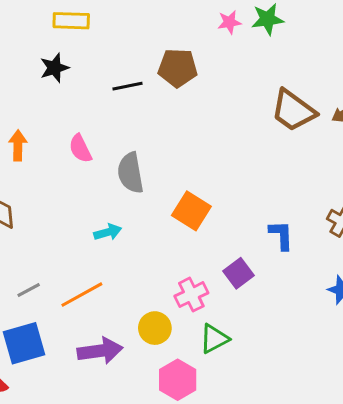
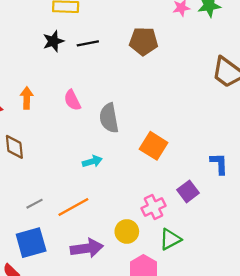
black line: (127, 86) -> (88, 43), moved

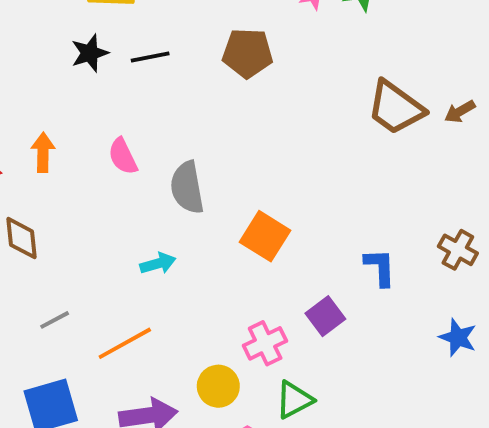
gray line: (34, 204) -> (55, 320), moved

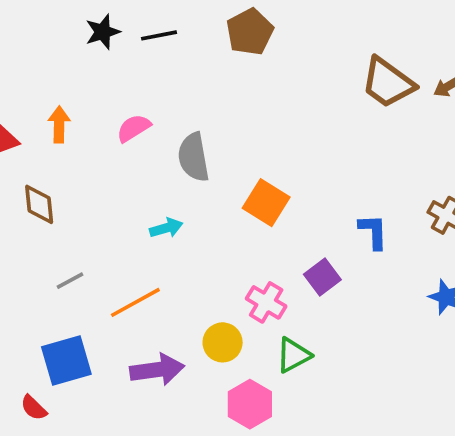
brown pentagon: (247, 53) -> (250, 32), turned -30
pink semicircle: (123, 156) -> (134, 128), turned 84
pink cross: (265, 343) -> (266, 302), turned -33

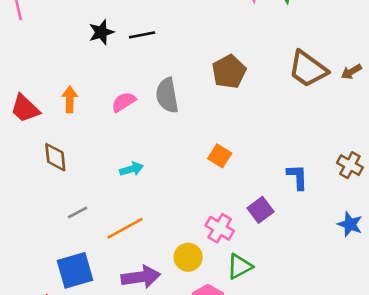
brown pentagon: (250, 32) -> (229, 72), moved
gray semicircle: (193, 157) -> (167, 95), moved
orange square: (266, 203) -> (220, 156), size x0.7
cyan arrow: (166, 228) -> (132, 169), moved

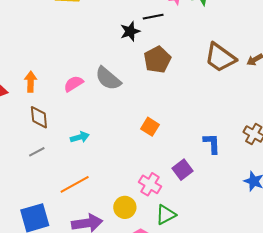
black star: (101, 32) -> (130, 31), moved
black line: (142, 35) -> (153, 17), moved
gray semicircle: (167, 95) -> (108, 78), turned -40
brown diamond: (55, 157) -> (39, 117), moved
gray line: (78, 212) -> (37, 152), moved

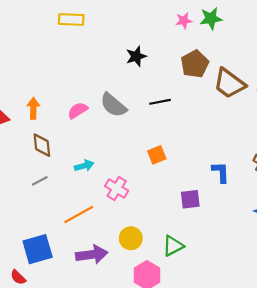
black line: (153, 17) -> (160, 102), moved
brown pentagon: (157, 60) -> (195, 64), moved
orange square: (150, 127) -> (157, 155), turned 36
purple square: (182, 170) -> (190, 199), turned 30
pink cross: (150, 184) -> (117, 188), moved

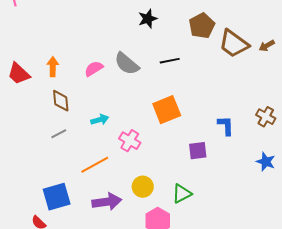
orange square: (157, 155) -> (167, 110), size x1.6

